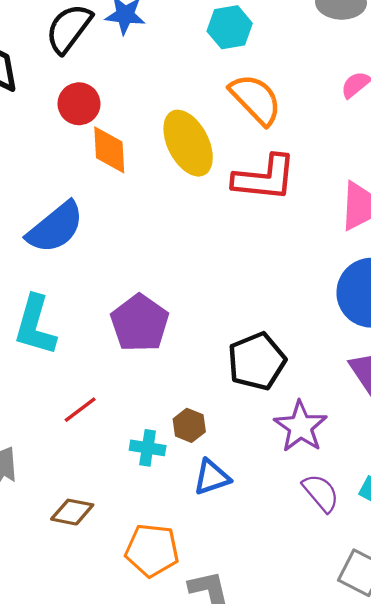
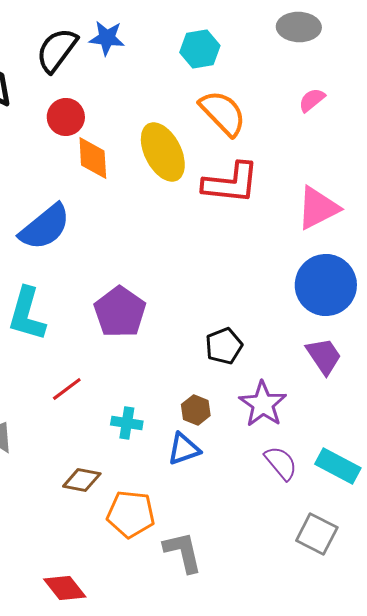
black pentagon: (257, 361) -> (224, 346), size x0.7
brown hexagon: (189, 425) -> (196, 410), moved
brown diamond: (72, 512) -> (82, 480), moved

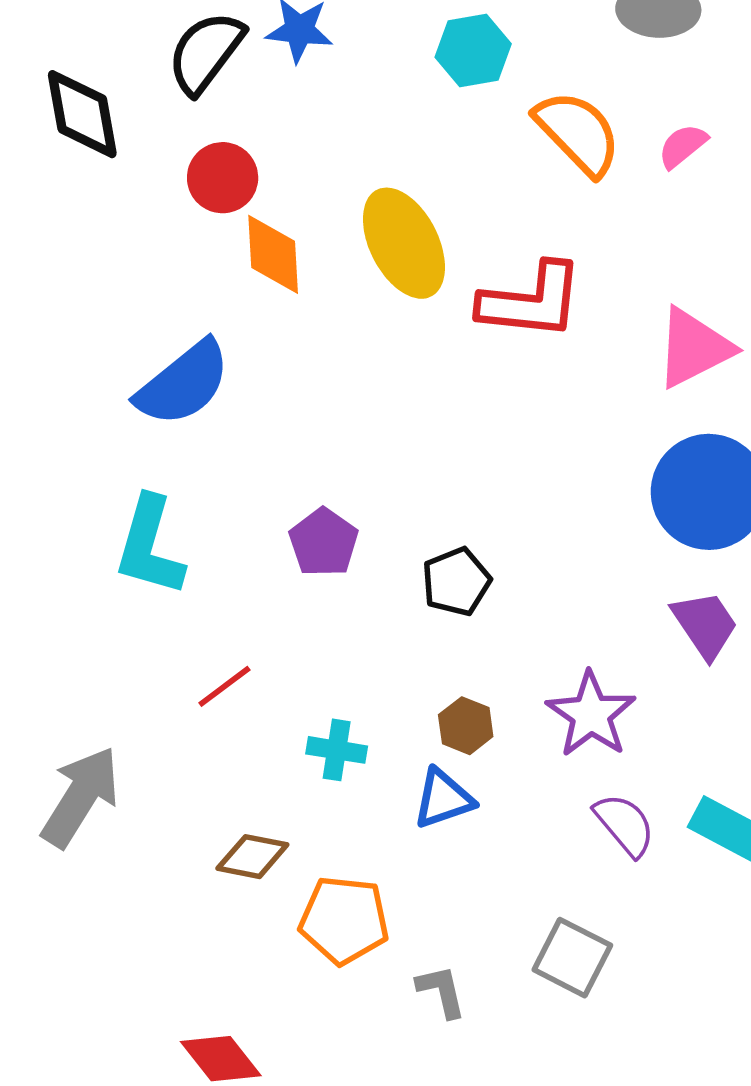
orange semicircle: (223, 113) -> (578, 133), moved
purple pentagon: (120, 312) -> (324, 542), size x0.7
black pentagon: (224, 346) -> (456, 582), moved
gray square: (317, 534) -> (572, 958), moved
gray L-shape: (183, 552) -> (441, 991), size x0.7

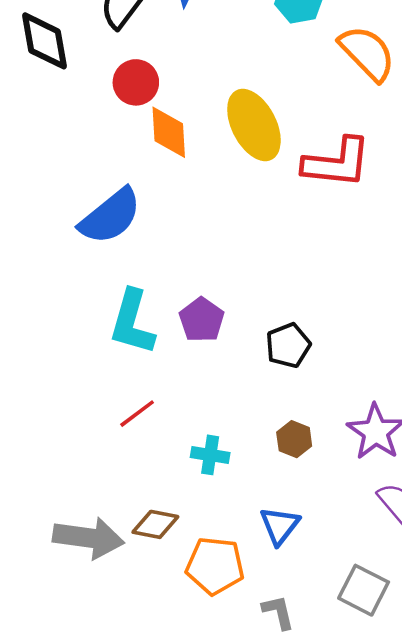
cyan L-shape: (150, 546) -> (132, 322), moved
gray arrow: (80, 797) -> (88, 538), moved, turned 66
blue triangle: (443, 799) -> (280, 526), moved, turned -33

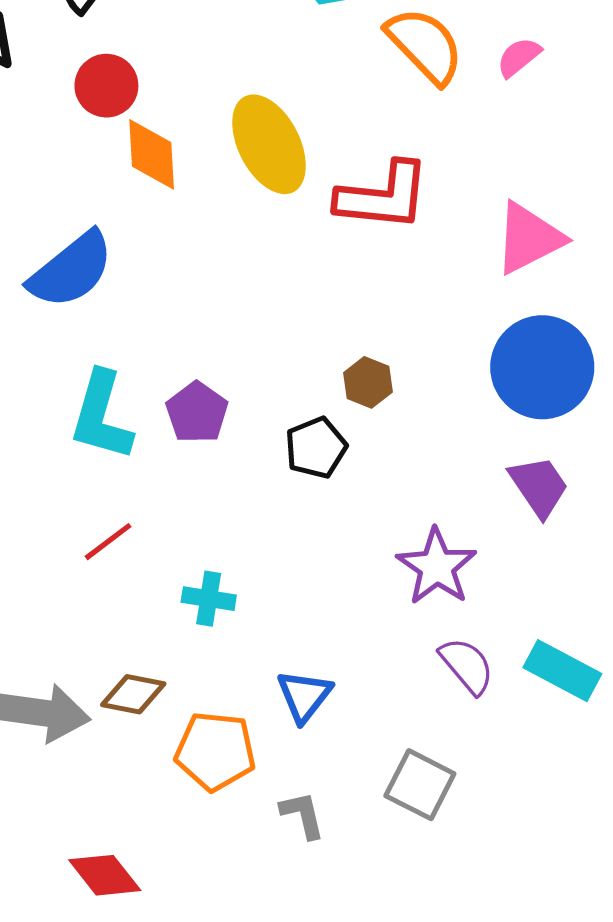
brown hexagon: (294, 439) -> (368, 382), moved

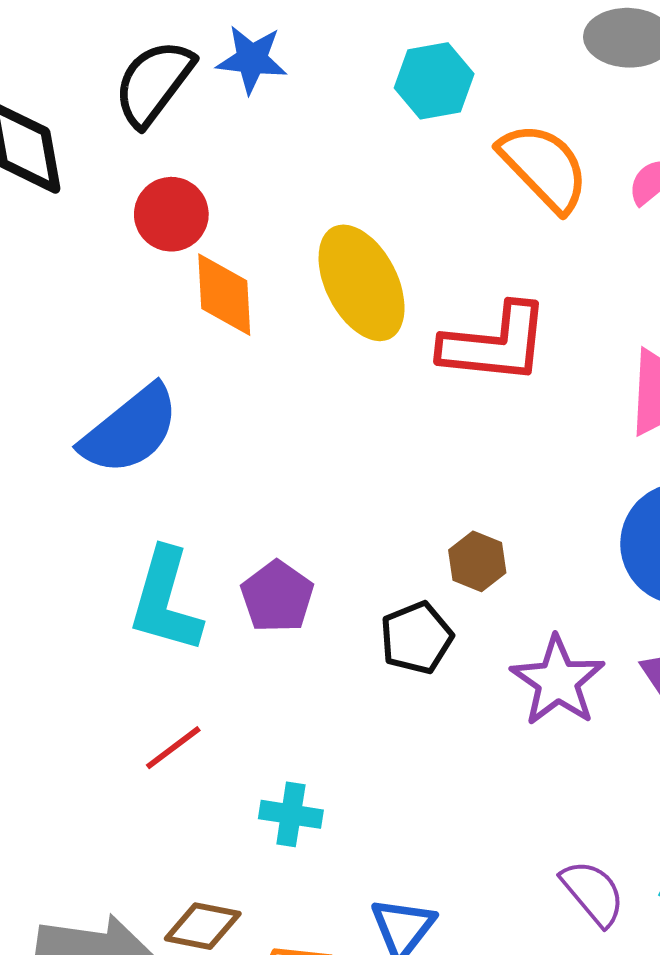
purple star: (437, 567) -> (558, 681), moved

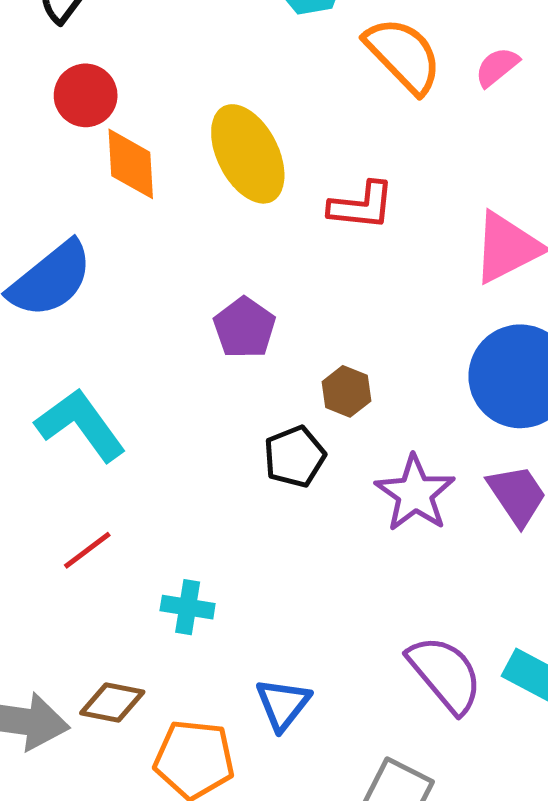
red L-shape: (495, 344) -> (362, 206), size x0.7
purple pentagon: (277, 597) -> (244, 328), moved
cyan L-shape: (165, 601) -> (81, 425), turned 128
purple semicircle: (593, 893) -> (445, 674), size x1.4

